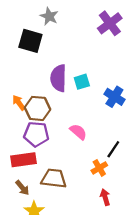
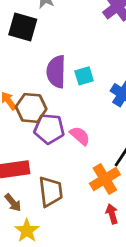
purple pentagon: (36, 134) -> (49, 129), moved
orange cross: (99, 168) -> (105, 179), size x1.5
brown trapezoid: (54, 178) -> (51, 192), turned 76

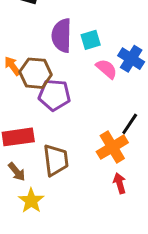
pink semicircle: (80, 136) -> (107, 69), moved

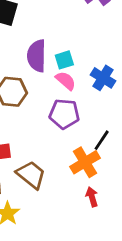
pink semicircle: (107, 69) -> (66, 81), moved
purple pentagon: (54, 95) -> (64, 114), moved
brown trapezoid: (56, 160) -> (31, 175), turned -44

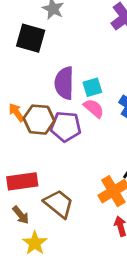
purple pentagon: (64, 114) -> (66, 127), moved

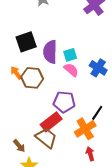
black square: (31, 38) -> (26, 42), moved, turned -35
purple pentagon: (66, 127) -> (64, 102), moved
red rectangle: (22, 181) -> (51, 122), moved, turned -30

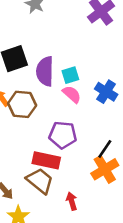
red rectangle: (51, 122) -> (46, 160), turned 50
orange cross: (85, 129) -> (105, 169), moved
red arrow: (90, 154) -> (72, 201), moved

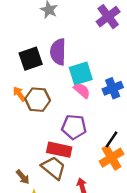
purple semicircle: (45, 71) -> (58, 52), moved
cyan square: (70, 75) -> (81, 73), size x1.5
blue cross: (106, 92) -> (113, 88), turned 36

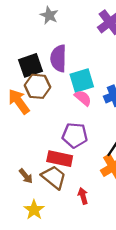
orange arrow: (19, 94) -> (19, 102), size x1.6
brown hexagon: (38, 100) -> (37, 86), moved
brown arrow: (23, 177) -> (26, 176), moved

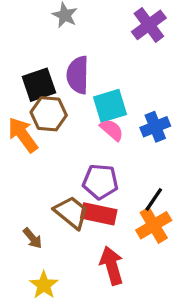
red rectangle: (60, 159) -> (99, 214), moved
brown trapezoid: (54, 177) -> (71, 212), moved
red arrow: (83, 196) -> (112, 266), size x1.6

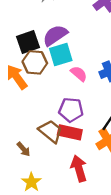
purple semicircle: (78, 75) -> (55, 35), turned 55
cyan square: (110, 106) -> (61, 54), moved

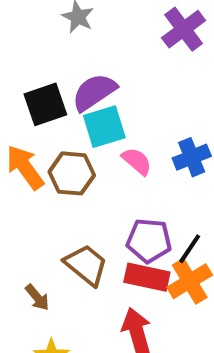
brown hexagon: (35, 62) -> (72, 173), moved
purple pentagon: (71, 110) -> (149, 241), moved
red rectangle: (70, 132) -> (147, 277), moved

